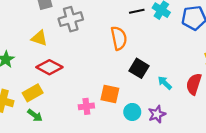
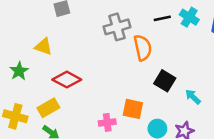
gray cross: (71, 19) -> (117, 27), moved
yellow triangle: (39, 38) -> (43, 47), moved

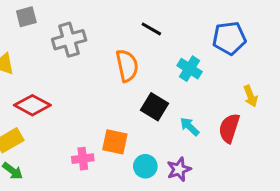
cyan cross: (189, 17) -> (190, 69), moved
black line: (162, 18) -> (151, 29), turned 42
gray cross: (117, 27) -> (69, 40), moved

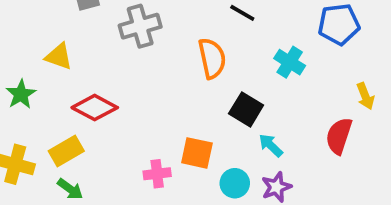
cyan arrow: (190, 127) -> (271, 145), moved

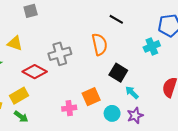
gray cross: (140, 26) -> (60, 54), moved
cyan cross: (290, 62) -> (152, 46), moved, turned 35
orange square: (197, 153) -> (91, 97), turned -36

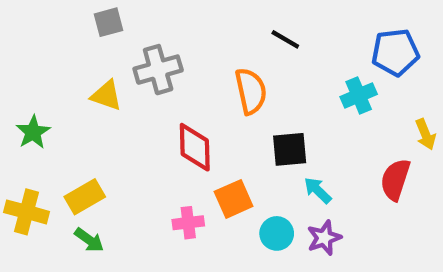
yellow triangle: (15, 43) -> (106, 95), moved
gray cross: (60, 54) -> (158, 70), moved
red diamond: (35, 72) -> (195, 147), moved, turned 60
black square: (118, 73) -> (290, 149), turned -36

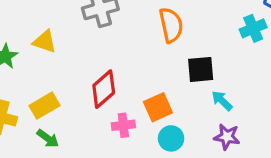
yellow triangle: (106, 95) -> (45, 42), moved
red diamond: (195, 147) -> (104, 89), moved, turned 51
cyan circle: (277, 233) -> (171, 138), moved
purple star: (324, 238) -> (227, 137), turned 30

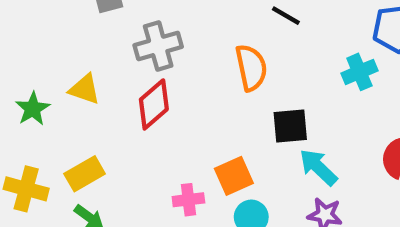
red diamond: (104, 89) -> (154, 104), moved
cyan arrow: (222, 101) -> (318, 167), size x1.4

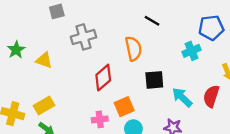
red diamond: (154, 104) -> (103, 78), moved
green star: (33, 109) -> (16, 50), moved
cyan arrow: (318, 167) -> (182, 97), moved

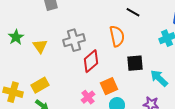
gray cross: (84, 37) -> (74, 40), moved
yellow triangle: (44, 60) -> (40, 46), turned 35
pink cross: (100, 119) -> (88, 97), turned -32

